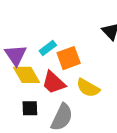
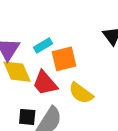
black square: (30, 108) -> (27, 117), moved

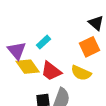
orange square: (64, 59) -> (89, 47), moved

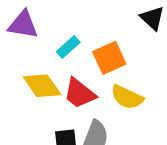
orange square: (89, 47) -> (109, 58), moved
purple triangle: (17, 51) -> (23, 25), moved, turned -42

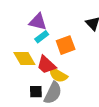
purple triangle: (23, 25) -> (38, 22), moved
yellow semicircle: (127, 97) -> (58, 75), moved

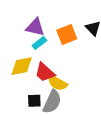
orange square: (66, 45) -> (67, 35), moved
yellow diamond: (24, 58) -> (22, 66), turned -70

